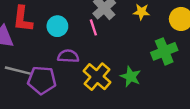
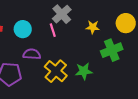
yellow star: (141, 12) -> (93, 27), moved
green star: (131, 77) -> (84, 71), turned -30

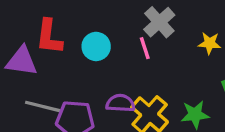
purple semicircle: (32, 54) -> (120, 103), moved

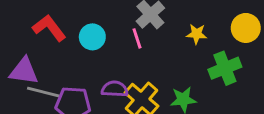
red L-shape: (49, 37) -> (49, 28), turned 136
purple triangle: (22, 61) -> (24, 71), moved

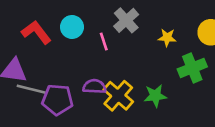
cyan circle: (92, 37) -> (72, 27), moved
pink line: (137, 38) -> (104, 42), moved

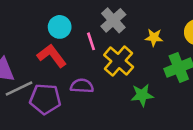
red L-shape: (36, 32) -> (52, 56), moved
gray line: (31, 89) -> (19, 88), turned -40
yellow cross: (118, 96) -> (119, 61), moved

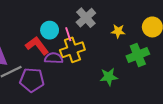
cyan circle: (60, 27) -> (50, 30), moved
yellow cross: (119, 61) -> (72, 50), moved, turned 30
purple semicircle: (82, 86) -> (54, 58), moved

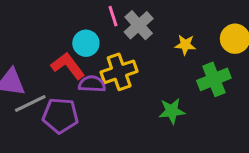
pink line: (68, 34) -> (113, 16), moved

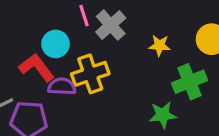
green star: (172, 111) -> (163, 115), moved

